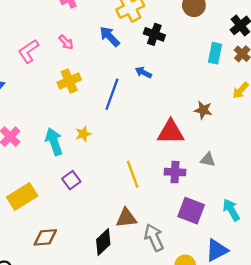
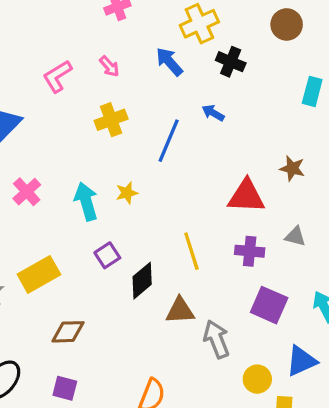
black diamond: (103, 242) -> (142, 281), moved

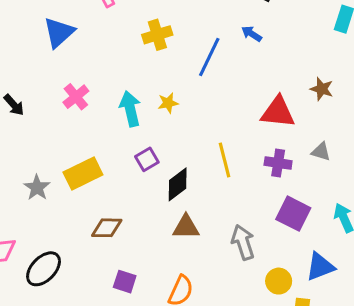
brown triangle: (180, 311) -> (186, 227), moved
purple square: (65, 388) -> (125, 282), moved

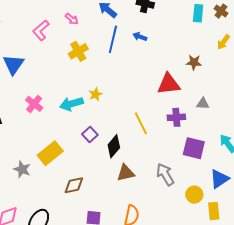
blue line: (209, 57) -> (113, 39), moved
cyan arrow: (130, 109) -> (71, 104), turned -80

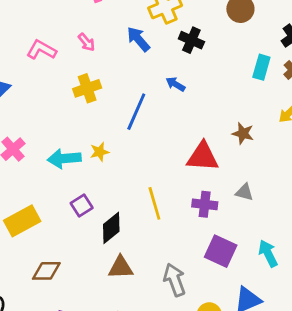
pink L-shape: (41, 30) -> (41, 50), turned 60
blue line: (113, 39) -> (136, 112), moved

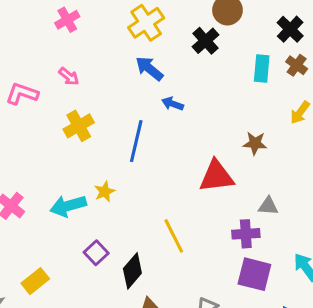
blue arrow: (138, 39) -> (149, 69), moved
black cross: (191, 40) -> (206, 41), moved, turned 35
purple cross: (205, 204) -> (246, 234), moved
yellow rectangle: (22, 221) -> (35, 281), size x0.7

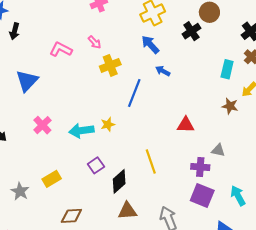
cyan rectangle: (262, 69) -> (227, 69), moved
yellow cross: (79, 126) -> (110, 65), moved
brown star: (255, 143) -> (230, 106), moved
red triangle: (216, 176) -> (186, 125), size x0.7

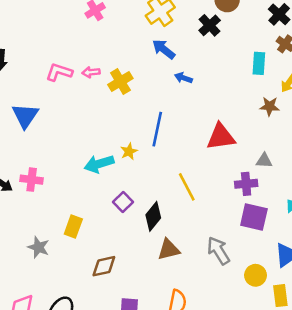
pink arrow: (95, 42) -> (91, 72), moved, turned 136
blue line: (134, 93) -> (157, 129), moved
pink cross: (42, 125) -> (32, 180), moved, turned -30
red triangle: (186, 125) -> (221, 137), size x1.4
yellow rectangle: (52, 179) -> (73, 226), turned -30

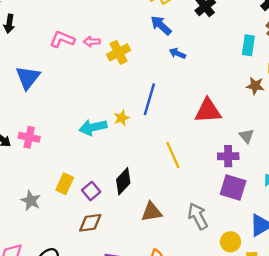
gray triangle: (264, 161) -> (246, 136), turned 42
purple square: (123, 202) -> (91, 191), moved
black diamond: (153, 216) -> (123, 181), moved

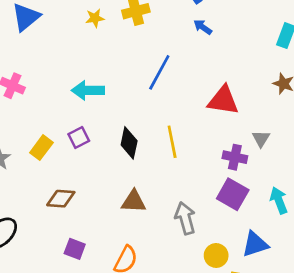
yellow star: (122, 118) -> (95, 18), moved
black diamond: (123, 181) -> (129, 143), moved, turned -44
purple square: (91, 191) -> (79, 137), moved

